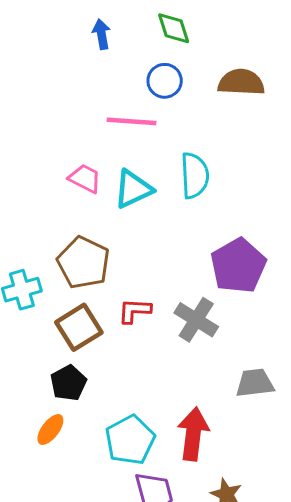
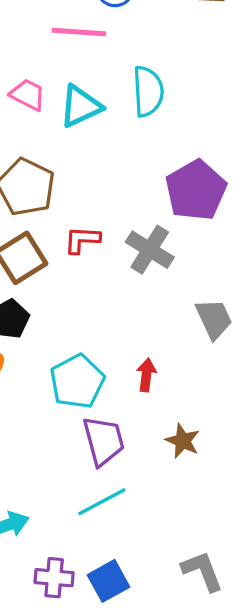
gray trapezoid: (255, 383) -> (214, 319), turned 72
red arrow: (193, 434) -> (146, 375), size x0.6

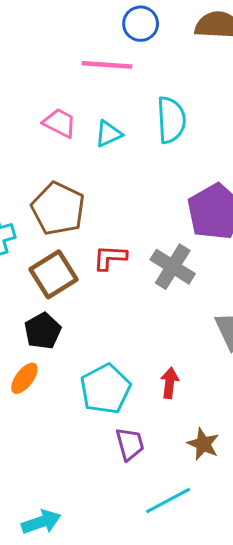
cyan triangle: (80, 106) -> (108, 134), size x0.7
purple trapezoid: (104, 441) -> (130, 444), size x0.7
cyan line: (102, 502) -> (168, 501), moved

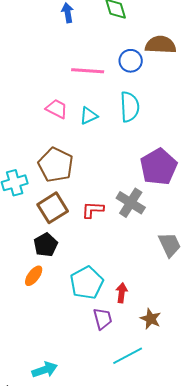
blue circle: (141, 24) -> (131, 61), moved
red L-shape: (110, 258) -> (93, 210), moved
red arrow: (170, 383) -> (122, 293), moved

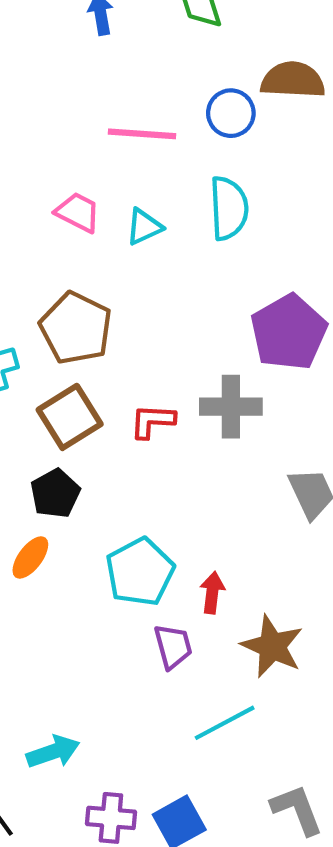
gray cross: (131, 203) -> (231, 407), turned -32
brown star: (151, 319) -> (272, 646), size x1.4

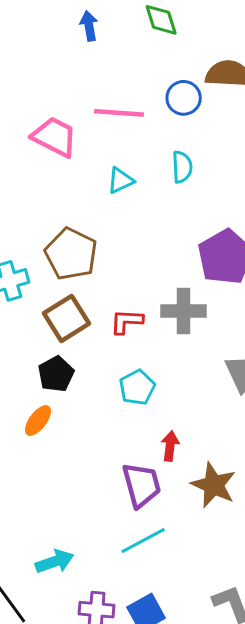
cyan semicircle: (229, 208) -> (182, 167), size x0.7
pink trapezoid: (78, 212) -> (55, 137), moved, size x1.4
cyan pentagon: (140, 572) -> (137, 388), moved, size x0.7
purple trapezoid: (173, 646) -> (142, 485), size x1.4
cyan line: (225, 723) -> (143, 541), moved

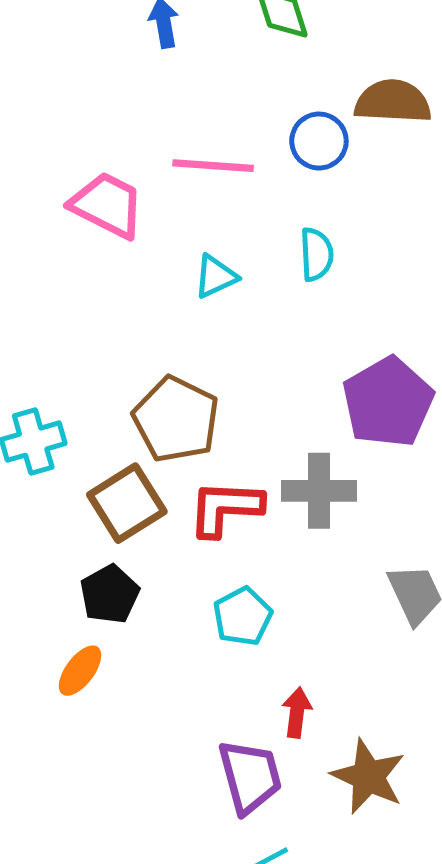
brown pentagon: (71, 254) -> (176, 419), moved
red L-shape: (127, 321) -> (225, 508), size x1.4

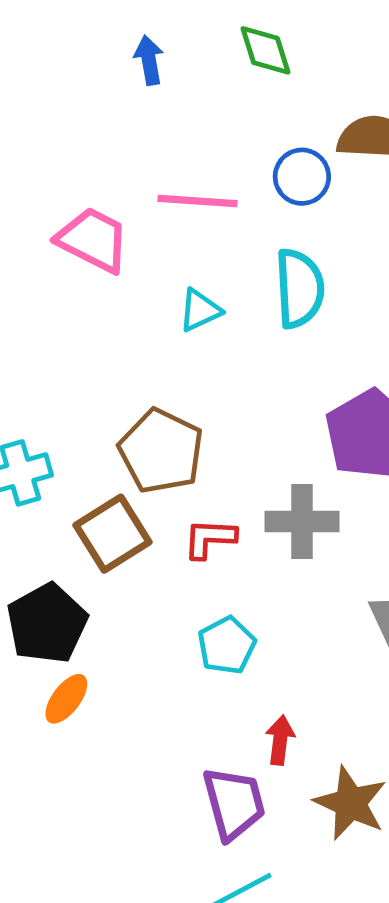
cyan semicircle: (317, 254) -> (299, 288), size x1.5
red L-shape: (225, 508) -> (210, 539), size x0.7
black pentagon: (110, 594) -> (47, 624), moved, size x1.4

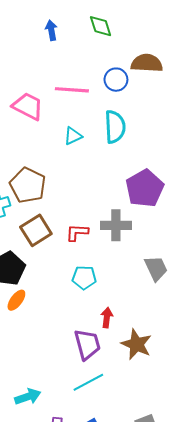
brown pentagon: (161, 451) -> (28, 185), moved
cyan pentagon: (227, 645) -> (84, 278), turned 30

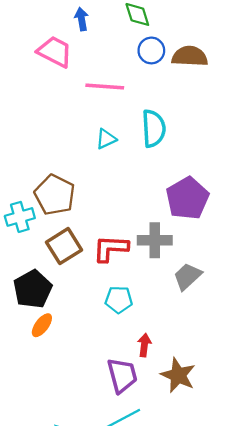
blue circle: (116, 80) -> (151, 50), moved
pink trapezoid: (28, 106) -> (55, 52), moved
red L-shape: (77, 232) -> (111, 248), size x1.4
gray trapezoid: (156, 268) -> (187, 276), moved, turned -108

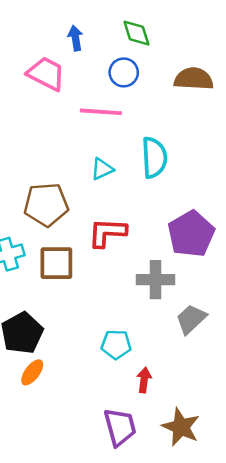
blue circle: (151, 50) -> (124, 72), moved
brown pentagon: (55, 195) -> (46, 205), moved, turned -30
brown square: (64, 246) -> (56, 263), moved, turned 32
red L-shape: (111, 248) -> (107, 233), moved
red arrow: (144, 345) -> (144, 380), moved

